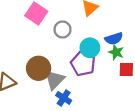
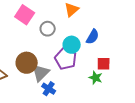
blue semicircle: (114, 39) -> (93, 37), turned -42
green star: (116, 52) -> (96, 78), moved

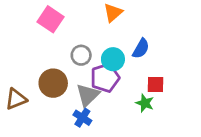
gray circle: (48, 29) -> (81, 55), moved
purple pentagon: (66, 59) -> (105, 78), turned 30
gray triangle: (41, 73) -> (88, 95), moved

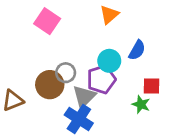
gray circle: (81, 55) -> (66, 73), moved
blue cross: (82, 118) -> (79, 119), size x1.5

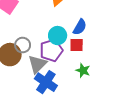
red square: (152, 86) -> (77, 45), moved
blue cross: (79, 119) -> (46, 82), moved

